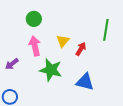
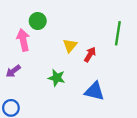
pink arrow: (35, 46) -> (23, 40), moved
green star: (51, 70) -> (57, 78), size x0.7

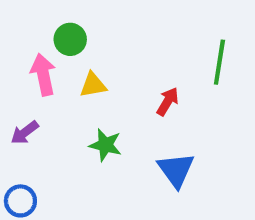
yellow triangle: (70, 46) -> (93, 85), moved, turned 40
blue triangle: (95, 91) -> (176, 170), turned 40

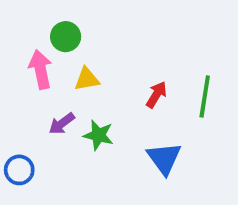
green line: (219, 62) -> (205, 97), moved
purple arrow: (25, 133) -> (62, 124), moved
blue circle: (20, 201) -> (19, 170), moved

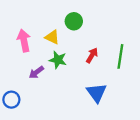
green circle: (66, 37) -> (74, 21), moved
yellow triangle: (87, 79) -> (52, 37), moved, turned 35
green star: (98, 135) -> (58, 60), moved

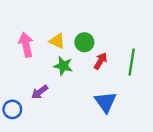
green circle: (74, 21) -> (84, 42), moved
purple arrow: (36, 72) -> (40, 92), moved

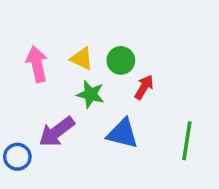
green line: (132, 62) -> (187, 141), moved
purple arrow: (40, 92) -> (57, 132), size x1.5
blue triangle: (106, 102) -> (123, 134), moved, turned -40

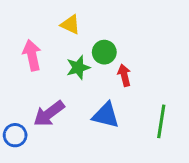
yellow triangle: (82, 59) -> (70, 24), moved
red arrow: (144, 87) -> (124, 75), turned -45
green star: (91, 94) -> (78, 68), moved, turned -30

